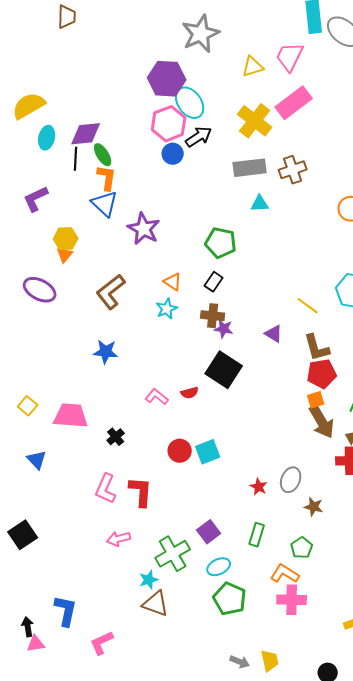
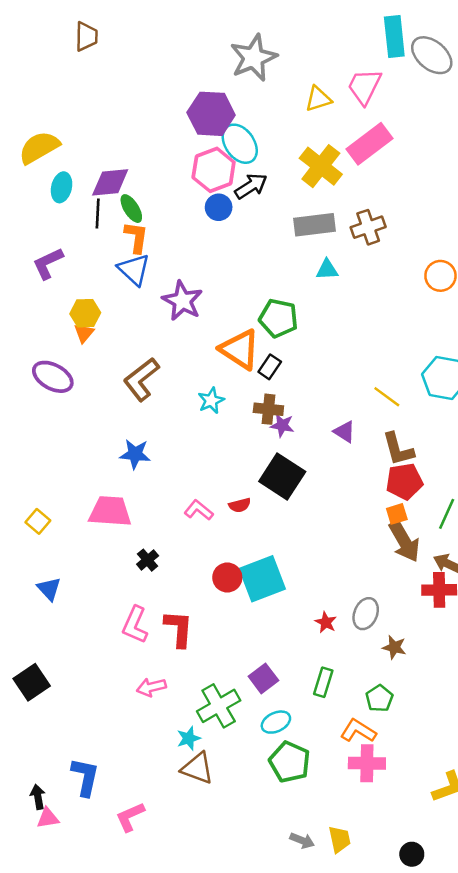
orange triangle: (173, 282) -> (240, 349), moved, size x1.8
pink trapezoid: (71, 416) -> (110, 511), moved
cyan square: (208, 452) -> (262, 579), size x1.5

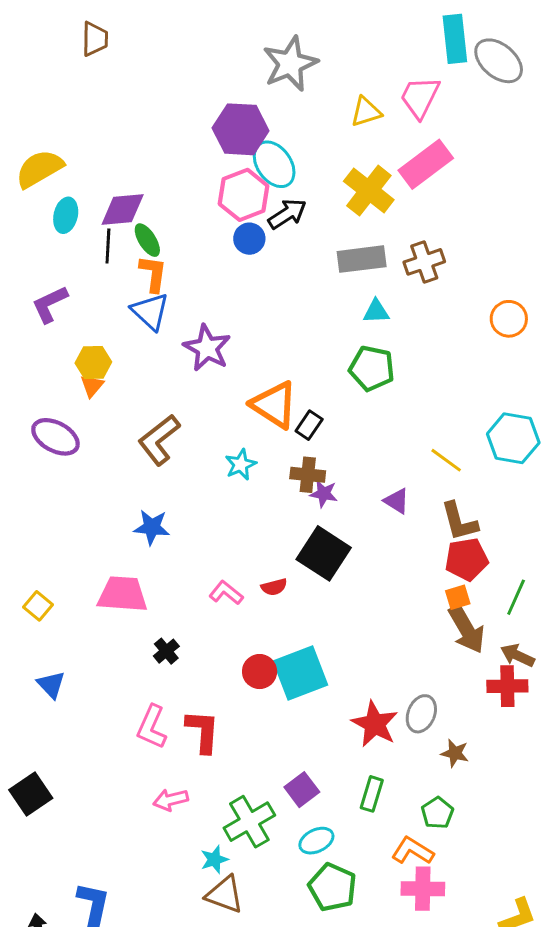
green pentagon: (278, 318) -> (372, 368), moved
red star: (326, 622) -> (375, 724), size x1.8

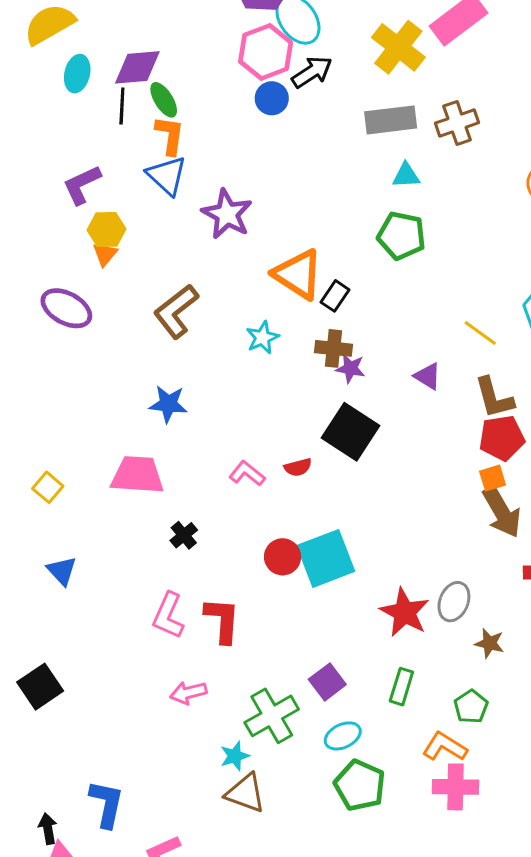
purple L-shape: (50, 304) -> (82, 185), moved

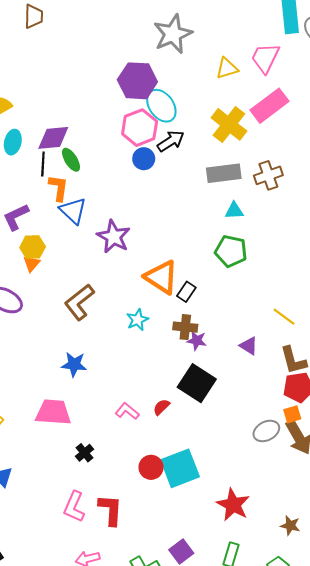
orange L-shape: (170, 135) -> (59, 188), moved
red semicircle: (298, 467) -> (161, 407), turned 150
gray ellipse: (454, 602) -> (266, 431), moved, turned 40

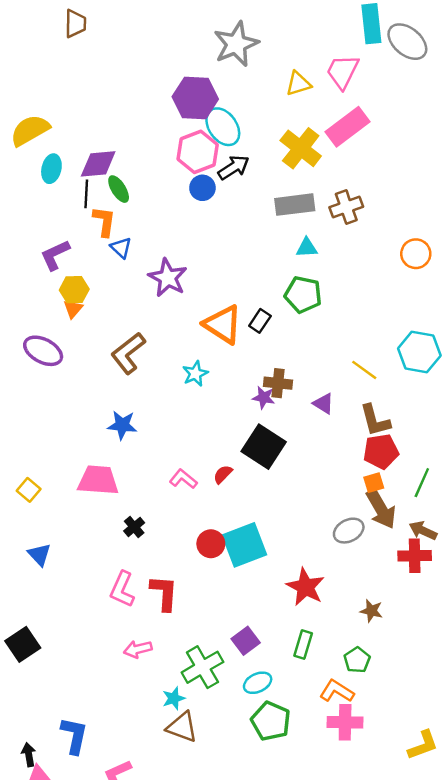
blue triangle: (73, 211) -> (121, 248), size x0.7
black rectangle: (186, 292) -> (260, 321), moved
brown cross: (185, 327) -> (278, 383), moved
gray ellipse: (266, 431) -> (349, 531), moved

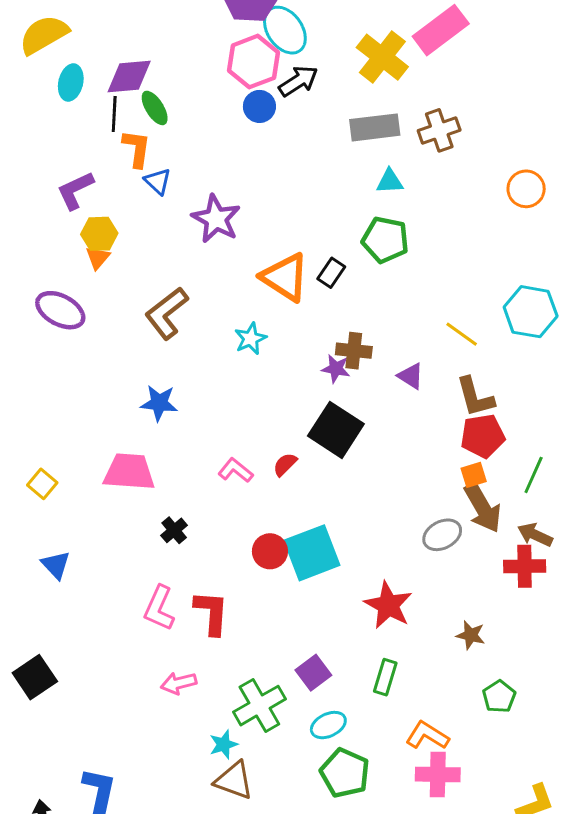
green pentagon: (357, 660) -> (499, 697), moved

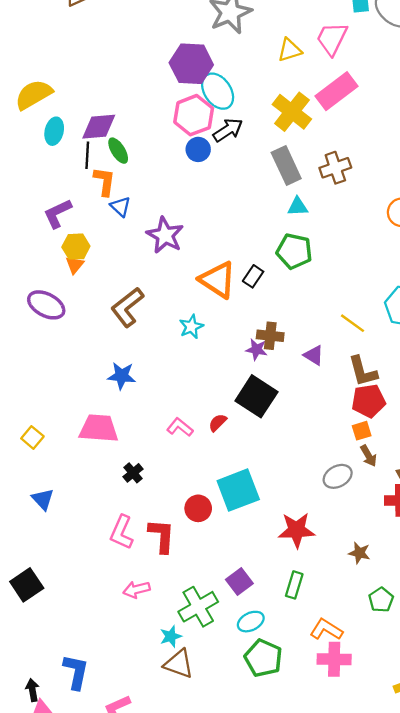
gray rectangle: (375, 127) -> (286, 165), turned 72
brown arrow: (483, 508) -> (368, 456), size x0.6
red circle: (270, 551) -> (198, 508), moved
red star: (388, 605) -> (296, 530), turned -30

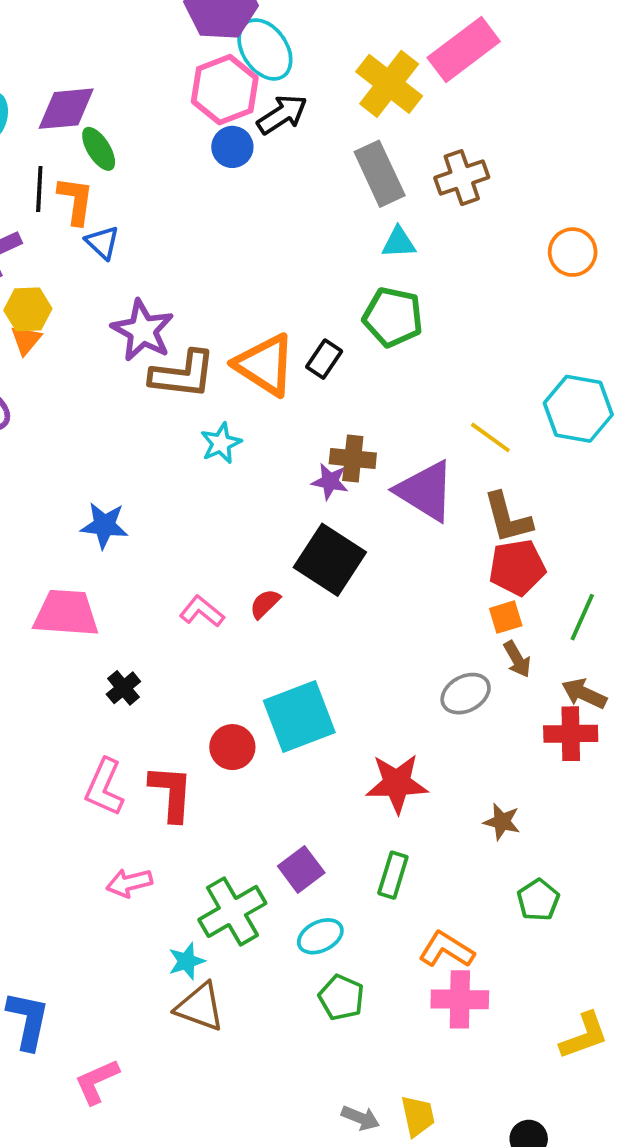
black line: (87, 155) -> (39, 189), moved
purple star: (165, 235) -> (143, 330), moved
brown L-shape: (127, 307) -> (183, 374), moved, turned -135
purple triangle: (314, 355) -> (425, 491), size x1.8
green pentagon: (263, 658) -> (341, 997), size x0.7

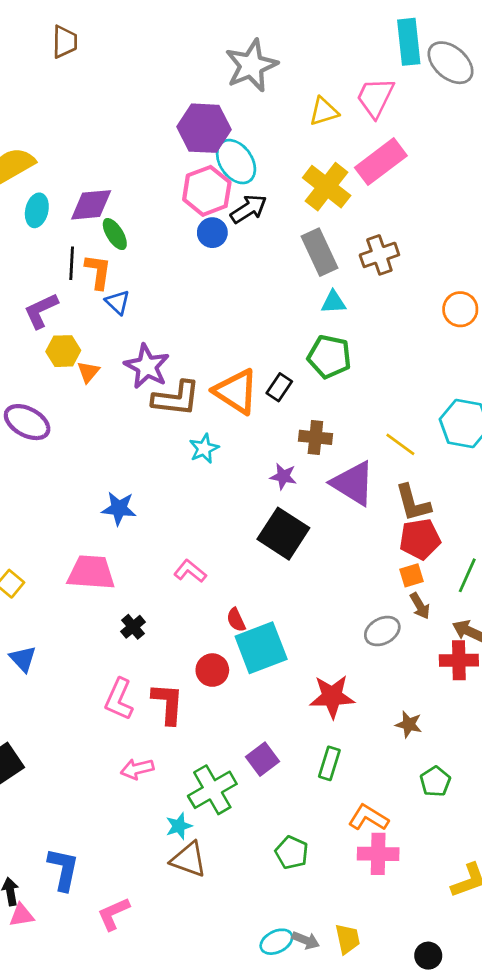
orange triangle: (26, 340) -> (88, 372), moved
brown cross: (353, 458) -> (315, 437), moved
red semicircle: (265, 604) -> (236, 620), moved, turned -70
cyan ellipse: (320, 936) -> (276, 942), moved

